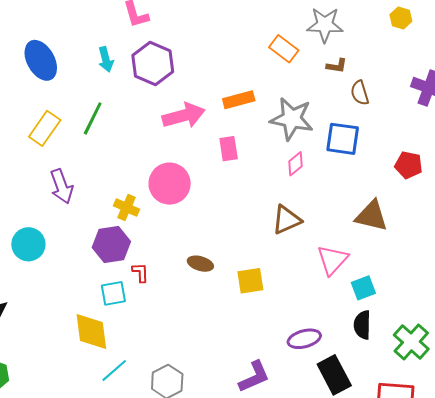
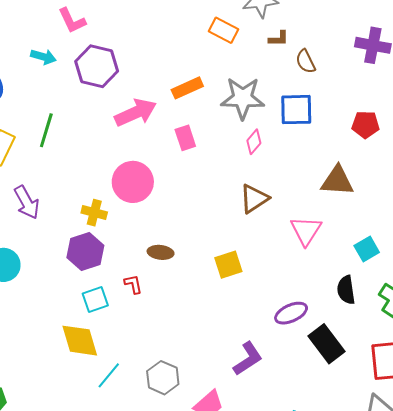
cyan arrow: (106, 59) -> (43, 57), moved, turned -50
brown ellipse: (200, 264) -> (161, 252), moved
red L-shape: (140, 272) -> (133, 284), moved
cyan square: (363, 288) -> (367, 249), moved

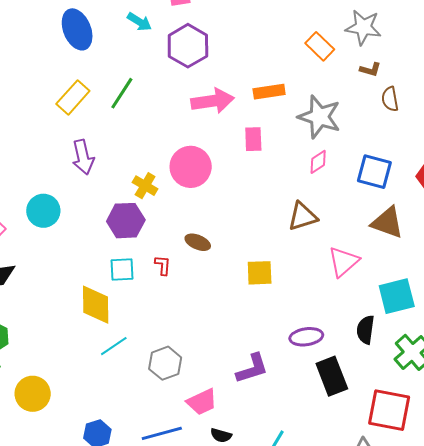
blue square: (296, 110) -> (374, 172), moved
cyan square: (367, 249) -> (397, 296), size x1.5

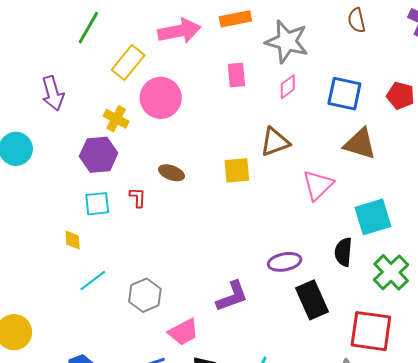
yellow rectangle: (73, 97) -> (128, 62), moved
pink rectangle: (253, 139) -> (236, 75), moved
yellow square: (260, 273) -> (237, 170), moved
yellow diamond: (96, 305) -> (73, 240), size x0.5

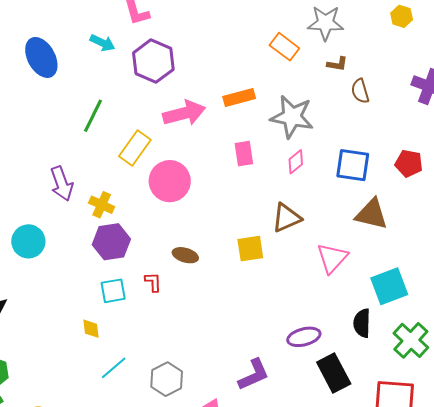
yellow cross: (116, 119) -> (102, 205), moved

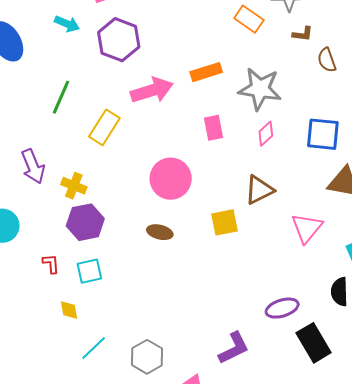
pink circle: (170, 181) -> (171, 179), moved
red L-shape: (153, 282) -> (51, 264), moved

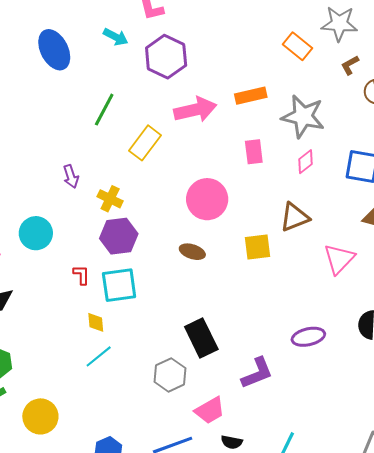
brown L-shape: (303, 34) -> (350, 65), turned 140
purple arrow: (33, 166) -> (71, 176), size x0.7
cyan square: (89, 271) -> (119, 285), size x1.4
black rectangle: (314, 343) -> (201, 338), moved
cyan line: (94, 348) -> (99, 356), moved

